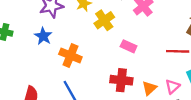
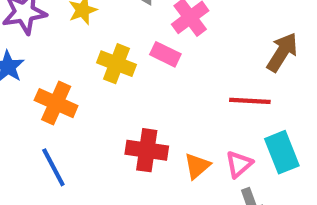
yellow cross: (104, 20) -> (117, 64), moved, turned -36
pink rectangle: (129, 46) -> (165, 54), moved

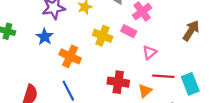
red line: (250, 101) -> (163, 76), moved
pink triangle: (239, 164) -> (150, 52), moved

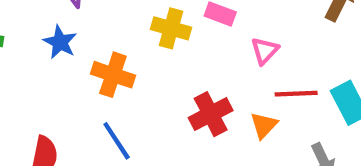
red cross: (118, 82) -> (211, 114), turned -30

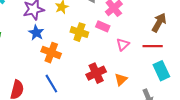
blue star: (60, 42) -> (36, 33), moved
red line: (296, 94) -> (153, 46), moved

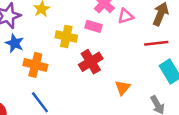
pink triangle: (123, 45) -> (126, 16), moved, turned 32
red cross: (96, 73) -> (91, 62), moved

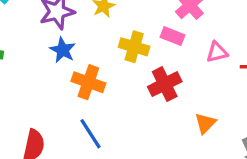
pink triangle: (126, 16) -> (217, 52), moved

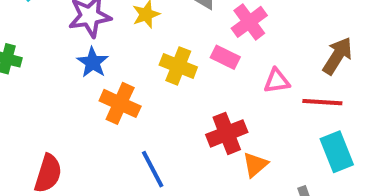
red cross: (165, 84) -> (227, 133), moved
blue line: (90, 134) -> (153, 169), moved

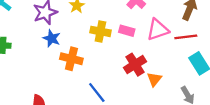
pink rectangle: (225, 57) -> (127, 31), moved
pink triangle: (277, 81) -> (158, 30), size x1.5

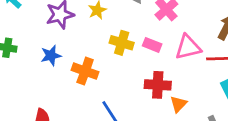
blue star: (52, 38) -> (51, 56), moved, turned 30
red cross: (135, 65) -> (158, 85), turned 30

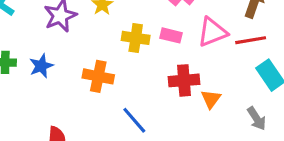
blue star: (51, 56) -> (41, 66), moved

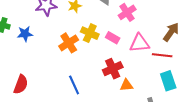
orange cross: (98, 76) -> (69, 43), moved, turned 30
red cross: (184, 80) -> (113, 69), turned -36
orange triangle: (211, 99) -> (126, 85), turned 32

